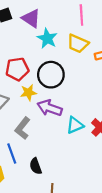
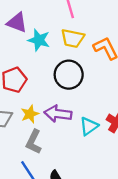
black circle: (51, 75) -> (69, 75), moved
yellow star: (28, 93) -> (30, 114), moved

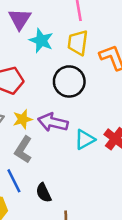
purple triangle: (17, 23) -> (20, 19), turned 35
yellow trapezoid: (73, 38) -> (78, 43), turned 80

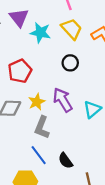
yellow trapezoid: (78, 43) -> (72, 29), turned 140
black circle: (69, 81) -> (70, 63), size x0.6
purple arrow: (53, 122) -> (63, 100), turned 55

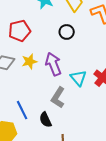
cyan triangle: (92, 109) -> (78, 78), turned -42
gray L-shape: (42, 127) -> (58, 98), moved

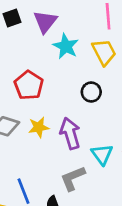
red pentagon: (20, 31) -> (29, 85), turned -30
gray L-shape: (58, 98) -> (73, 178), turned 30

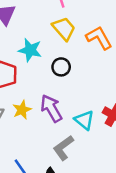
cyan star: (66, 46) -> (30, 50), moved

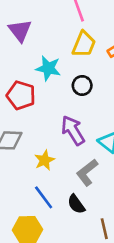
yellow trapezoid: (64, 29) -> (84, 44), turned 65
yellow star: (22, 110) -> (44, 160), moved

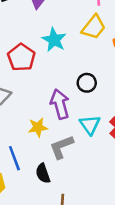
black circle: (82, 85) -> (87, 83), moved
yellow star: (44, 160) -> (38, 127), moved

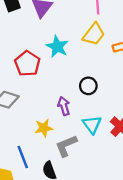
purple arrow: (60, 104) -> (64, 106), size x0.7

